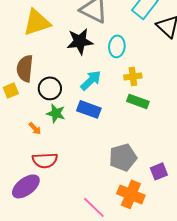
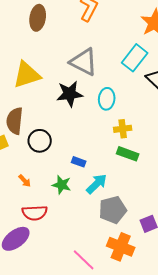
cyan arrow: (91, 80) -> (97, 184), moved
blue rectangle: (89, 109) -> (79, 162), size x0.6
green star: (56, 113) -> (62, 185), moved

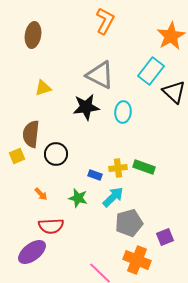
brown ellipse: (38, 18) -> (33, 35), moved
yellow triangle: (27, 75) -> (43, 88), size x0.6
yellow cross: (123, 129) -> (118, 168), moved

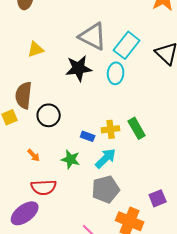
cyan rectangle: (151, 71) -> (127, 45), moved
green rectangle: (144, 167) -> (137, 128), turned 40
gray pentagon: (129, 223) -> (106, 189), moved

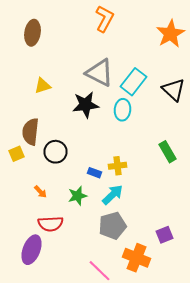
green rectangle: (137, 128) -> (168, 152), moved
green star: (71, 159) -> (78, 196), turned -30
purple ellipse: (25, 213) -> (32, 250), turned -32

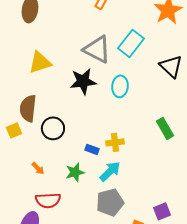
cyan rectangle: (134, 82) -> (131, 43), moved
yellow triangle: (42, 86) -> (40, 62), size x1.4

